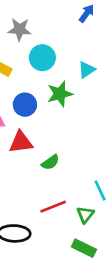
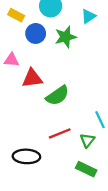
blue circle: (25, 105) -> (36, 33), moved
green semicircle: (50, 162) -> (57, 96), size x1.5

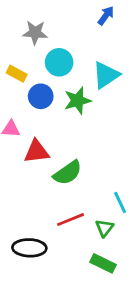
cyan triangle: (88, 16) -> (106, 75), size x1.5

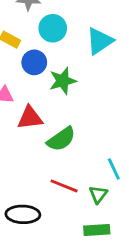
green star: (78, 101) -> (63, 81), moved
red line: (70, 220) -> (64, 186), turned 44
green rectangle: (103, 263) -> (97, 230), turned -30

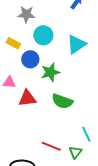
green semicircle: (61, 139) -> (62, 101), moved, turned 55

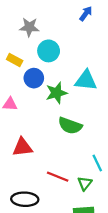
cyan triangle: (76, 44) -> (86, 80), moved, turned 40
red triangle: (27, 98) -> (23, 147), moved

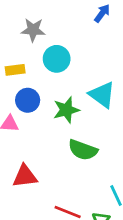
yellow rectangle: (15, 60) -> (15, 70), turned -35
blue circle: (34, 78) -> (28, 100), moved
cyan triangle: (86, 80) -> (102, 95), turned 30

